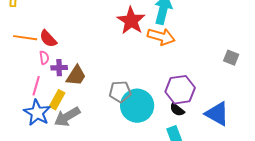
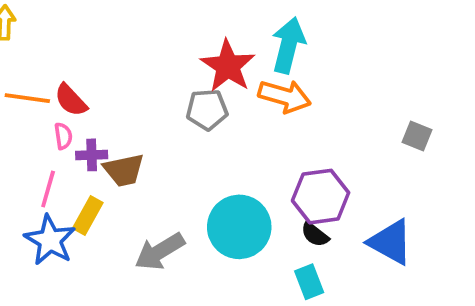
brown trapezoid: (76, 76) -> (124, 170), turned 45
gray pentagon: (120, 92) -> (207, 110), moved
gray arrow: (67, 117) -> (160, 251), moved

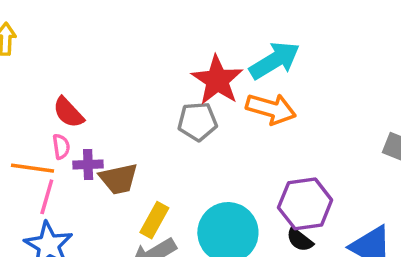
cyan arrow: (288, 45) -> (275, 60), turned 45
orange line: (27, 98) -> (32, 168), moved
yellow rectangle: (88, 216) -> (154, 220), moved

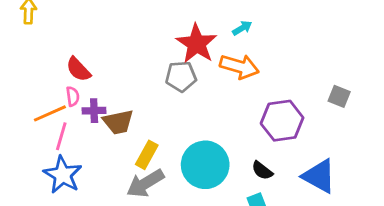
cyan arrow: (275, 60) -> (242, 28), size x0.5
orange line: (32, 168) -> (50, 113), turned -32
purple hexagon: (305, 204) -> (282, 121), moved

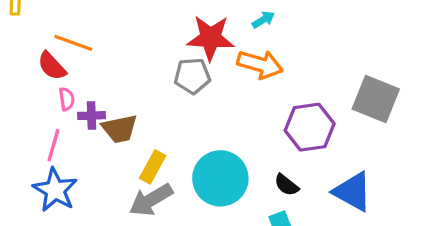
red star: (197, 44) -> (210, 38), turned -30
red semicircle: (78, 69) -> (52, 66), moved
gray square: (339, 96) -> (376, 99), size x1.8
orange line: (50, 113) -> (73, 43), moved, turned 44

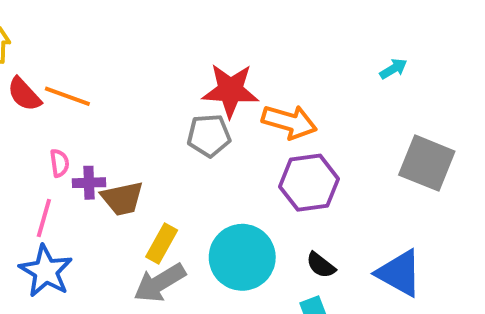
cyan arrow: (263, 20) -> (393, 69), moved
red semicircle: (52, 66) -> (24, 94), moved
purple hexagon: (310, 127) -> (309, 183), moved

